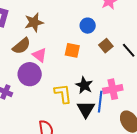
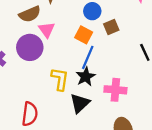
blue circle: (88, 26) -> (92, 11), moved
brown square: (106, 46) -> (111, 27), moved
blue line: (100, 102) -> (88, 57), moved

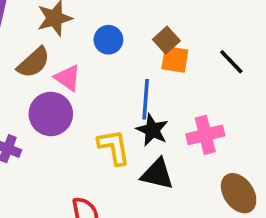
blue circle: (92, 11) -> (108, 40), moved
orange square: (84, 35) -> (175, 59), moved
black triangle: (80, 103) -> (157, 174), turned -45

